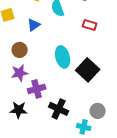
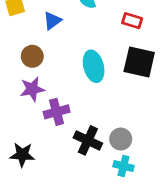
black square: (88, 70) -> (139, 62), moved, turned -30
black star: (19, 110) -> (22, 155), moved
gray circle: (98, 111) -> (121, 139), moved

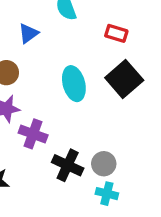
black square: (139, 62) -> (124, 79), turned 36
purple cross: (57, 112) -> (33, 134), turned 35

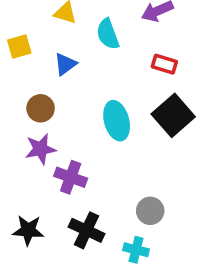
black cross: (68, 165) -> (87, 230), moved
cyan cross: (107, 194) -> (136, 250), moved

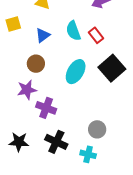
cyan semicircle: (108, 34) -> (73, 31), moved
red rectangle: (164, 64) -> (96, 35), moved, turned 35
brown circle: (41, 108) -> (36, 64), moved
cyan ellipse: (117, 121) -> (76, 72), turned 45

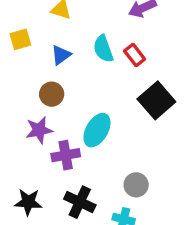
cyan ellipse: (76, 72) -> (97, 130), moved
purple cross: (46, 108) -> (66, 155), turned -30

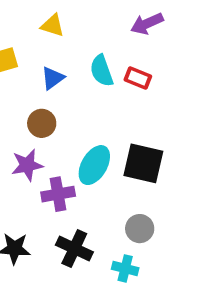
red rectangle: (135, 55) -> (138, 78), turned -30
black square: (156, 100) -> (143, 163), moved, turned -36

